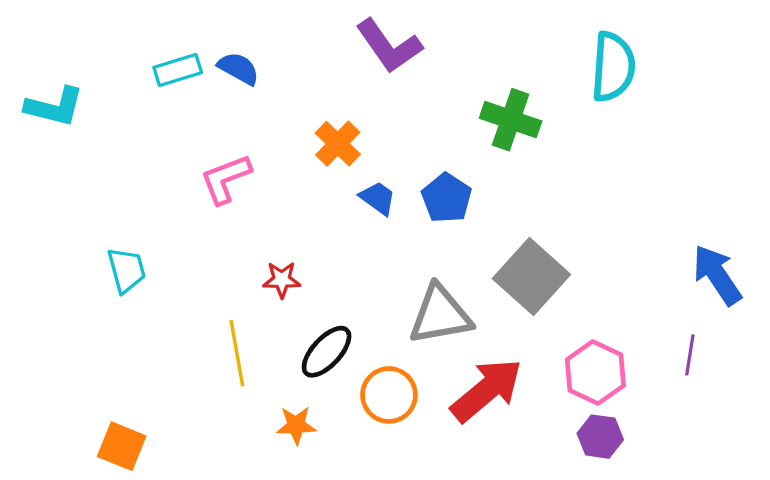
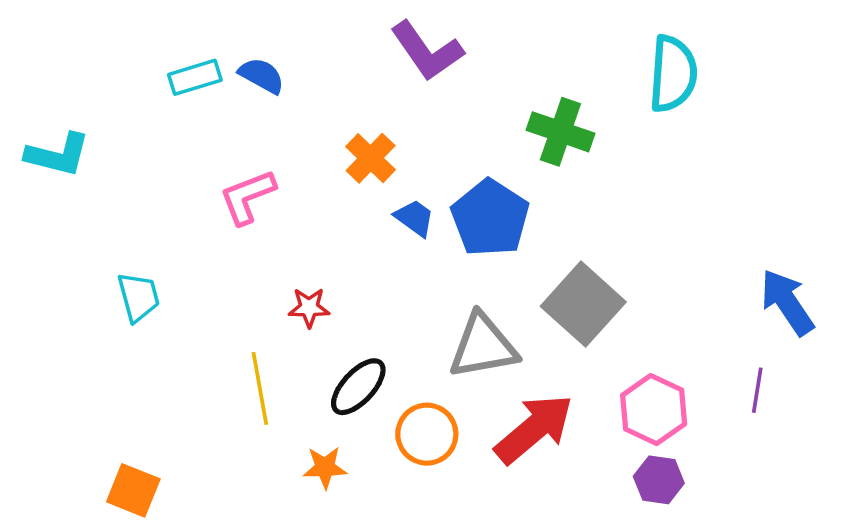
cyan L-shape: (54, 107) -> (58, 155), moved
blue pentagon: (447, 198) -> (490, 218), size x1.4

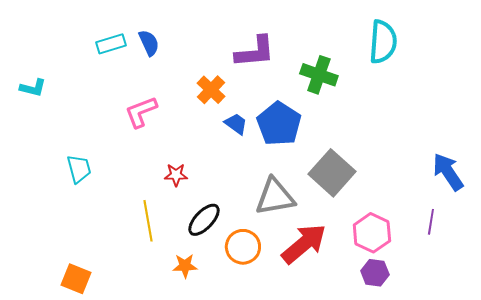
purple L-shape: (427, 51) -> (255, 52), moved, turned -60
blue semicircle: (262, 76) -> (149, 43), turned 36
cyan L-shape: (58, 155) -> (33, 88), size x0.7

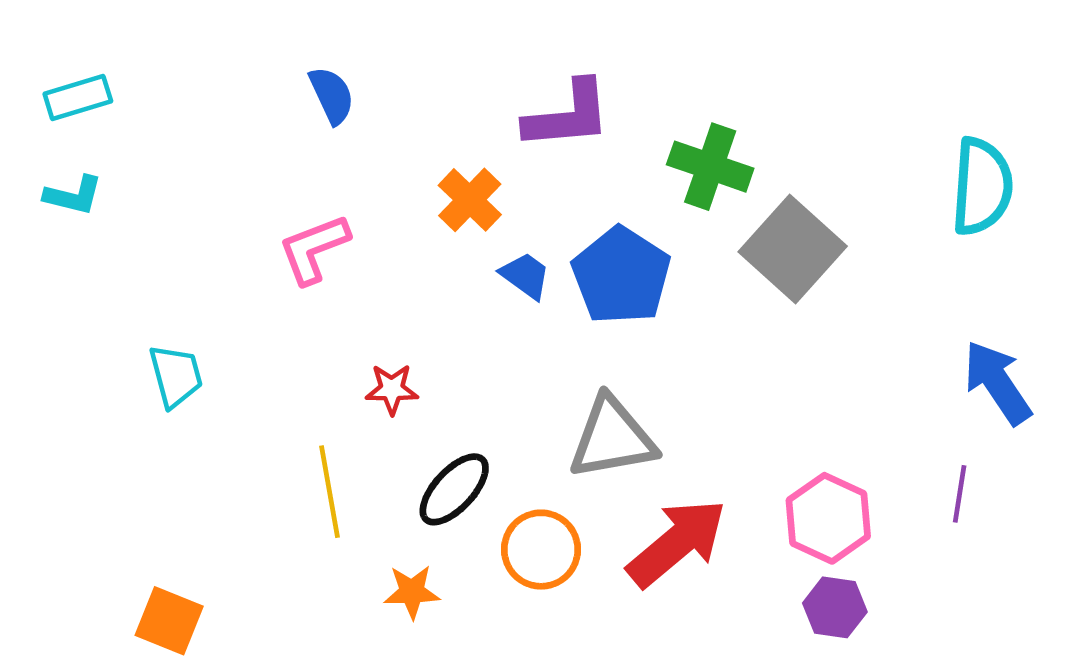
cyan semicircle: (383, 42) -> (982, 187), moved
cyan rectangle: (111, 44) -> (78, 98), moved
gray square: (332, 173) -> (793, 249), moved

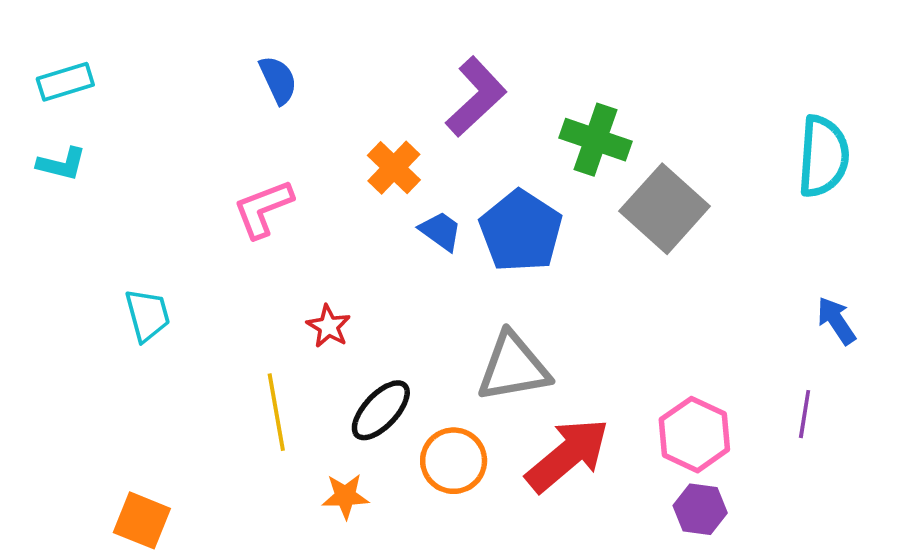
purple L-shape: (568, 115) -> (476, 97), turned -38
blue arrow: (997, 383) -> (836, 321), size x0.7
red star: (392, 389) -> (329, 326), turned 30

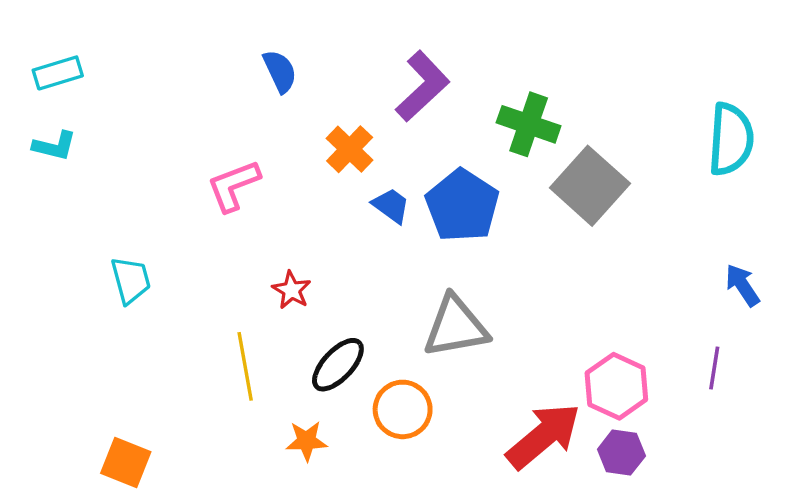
blue semicircle: (278, 80) -> (280, 71), moved
red arrow: (567, 455) -> (543, 436), moved

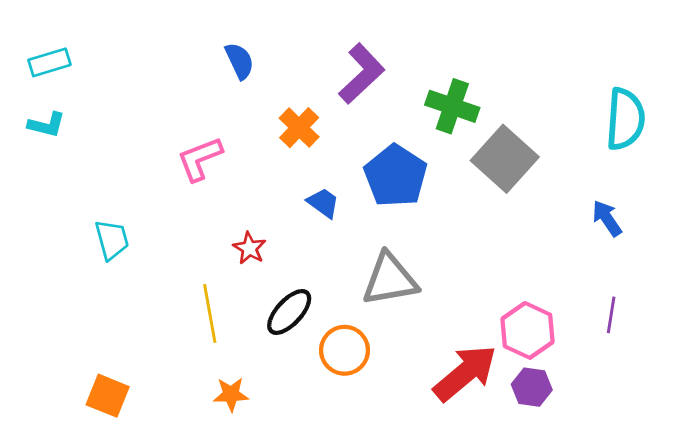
blue trapezoid: (391, 206) -> (323, 203), moved
blue arrow: (742, 285) -> (607, 218), moved
orange star: (306, 441) -> (231, 394), moved

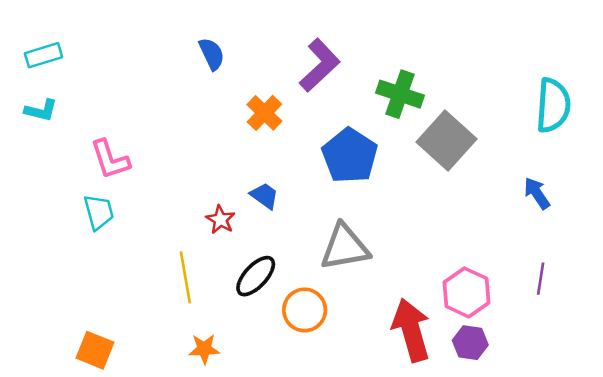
pink L-shape: (200, 159) -> (110, 159), moved, turned -87
blue trapezoid: (323, 203) -> (264, 196), moved
red arrow: (465, 373) -> (411, 330), turned -66

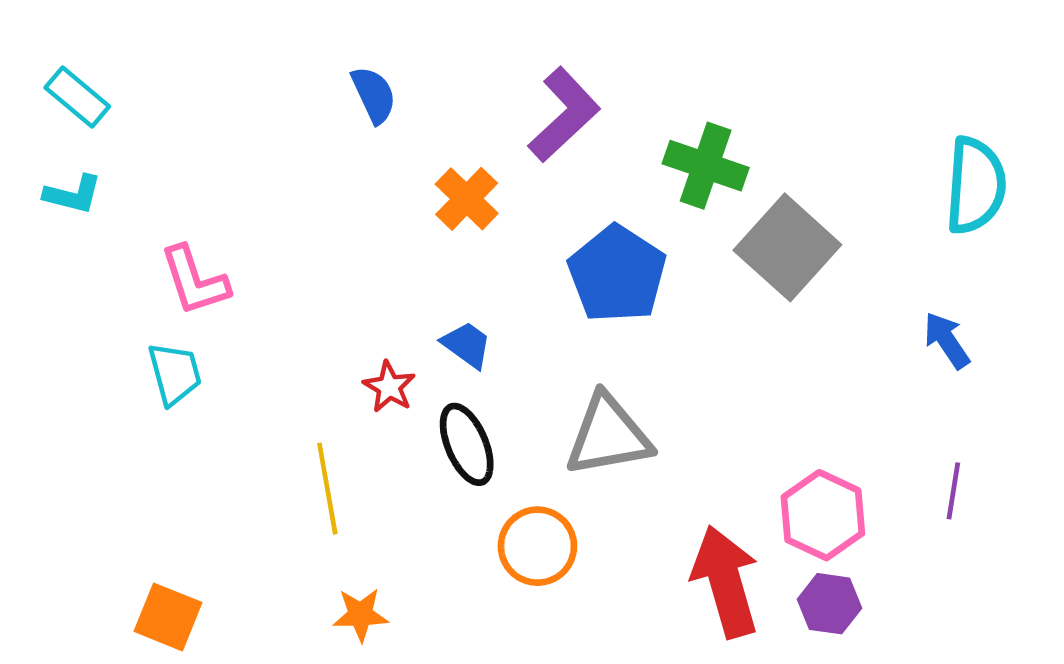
cyan rectangle: (44, 55) -> (77, 97), turned 57
black ellipse: (256, 276) -> (467, 444), moved, turned -66

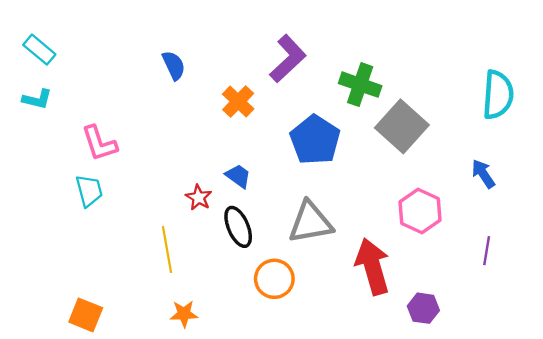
blue semicircle: (374, 95) -> (174, 65), moved
pink hexagon: (823, 515) -> (420, 211), moved
red arrow: (726, 582) -> (373, 266), moved

